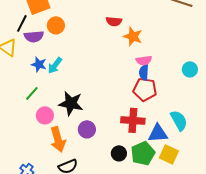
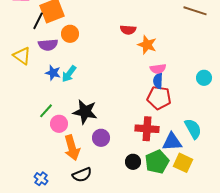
black line: (22, 23) -> (38, 21), moved
green line: (32, 93) -> (46, 111), moved

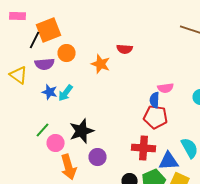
orange star: (147, 45) -> (101, 64), moved
pink semicircle: (158, 69) -> (166, 88), moved
black star: (85, 112) -> (82, 131), turned -30

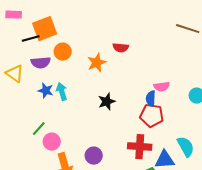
black line: (35, 40) -> (31, 39), turned 48
orange star: (101, 64) -> (97, 63), turned 30
cyan arrow: (66, 93) -> (62, 92), turned 126
black star: (82, 131) -> (107, 102), moved, size x0.7

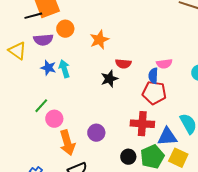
red semicircle: (121, 48) -> (123, 64), moved

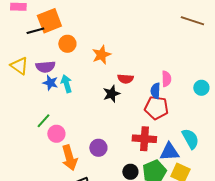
purple semicircle: (43, 40) -> (45, 67), moved
pink semicircle: (164, 64) -> (166, 79), turned -84

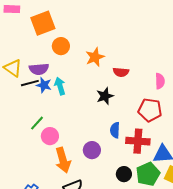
black line: (35, 31) -> (30, 83), moved
red semicircle: (125, 79) -> (121, 72), moved
blue semicircle: (155, 91) -> (115, 130), moved

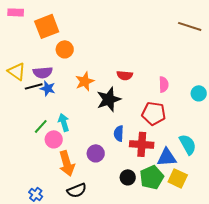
orange star: (95, 57) -> (85, 81), moved
cyan arrow: (60, 86) -> (64, 122), moved
black star: (105, 96) -> (109, 99), size x1.4

